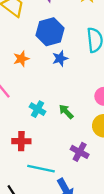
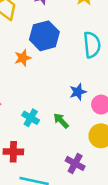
blue star: (60, 58) -> (78, 92), moved
orange star: (21, 59) -> (23, 58), moved

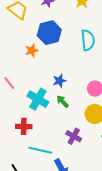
blue star: (78, 92) -> (59, 81), moved
cyan cross: (31, 118) -> (38, 99), size x1.5

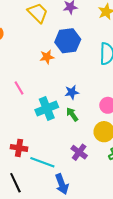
cyan cross: (38, 99) -> (47, 108), turned 30
red cross: (24, 126) -> (19, 148), moved

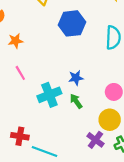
orange star: (47, 57) -> (16, 41), moved
purple cross: (79, 152) -> (95, 140), moved

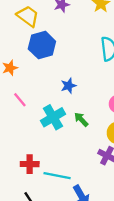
blue hexagon: (72, 23) -> (42, 45), moved
blue star: (76, 78) -> (69, 86), moved

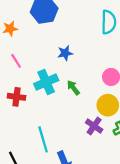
red cross: (30, 164) -> (16, 97), moved
cyan line: (57, 176) -> (43, 139), turned 55

